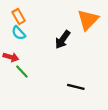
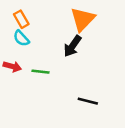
orange triangle: (88, 20) -> (83, 19), moved
green line: (22, 71) -> (40, 72), moved, turned -40

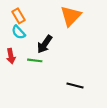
black arrow: (72, 46) -> (45, 44), moved
red arrow: (12, 67) -> (11, 56), turned 64

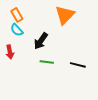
green line: (35, 60) -> (47, 62), moved
black line: (75, 85) -> (78, 65), moved

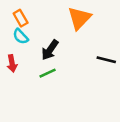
green line: (47, 62) -> (48, 73), moved, turned -32
black line: (78, 65) -> (106, 60), moved

